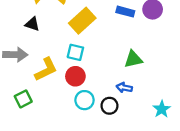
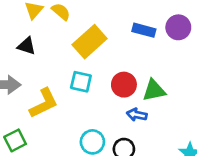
red circle: (75, 76) -> (124, 85), moved
blue arrow: (124, 88) -> (137, 115), moved

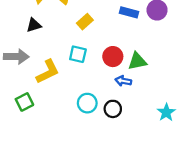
yellow rectangle: (90, 42) -> (85, 22), size x0.6
black triangle: (27, 46) -> (34, 25), turned -35

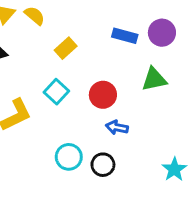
cyan square: (78, 54) -> (56, 92), turned 30
green triangle: (137, 61) -> (154, 79), moved

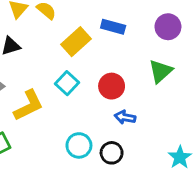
blue rectangle: (125, 36) -> (113, 27), moved
yellow rectangle: (66, 48) -> (76, 42), size x1.4
green triangle: (154, 79) -> (161, 71), turned -30

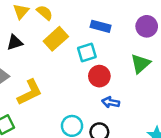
yellow rectangle: (76, 42) -> (56, 39), moved
cyan square: (67, 83) -> (87, 52), moved, turned 30

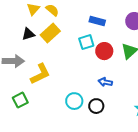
yellow rectangle: (56, 39) -> (50, 33), moved
red circle: (99, 76) -> (104, 51), moved

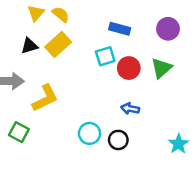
green square: (20, 100) -> (19, 132), turned -35

